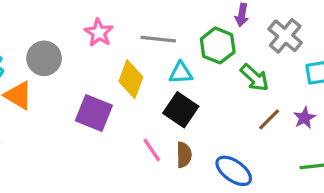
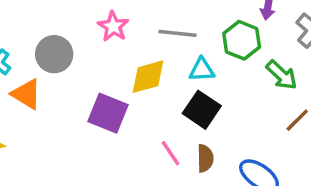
yellow diamond: (131, 79) -> (148, 77), turned 54

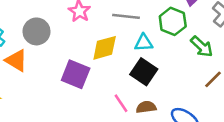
brown semicircle: (205, 158) -> (146, 107), turned -96

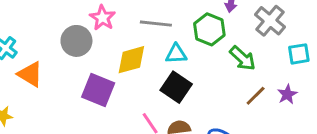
gray circle: (37, 31) -> (76, 41), moved

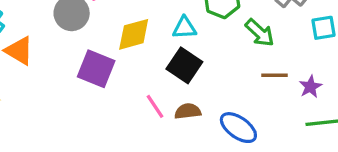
purple star: (287, 94) -> (310, 87), moved
brown line: (256, 96) -> (274, 75), turned 45

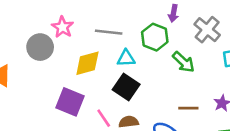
purple square: (96, 69) -> (70, 102), moved
brown line: (274, 75) -> (188, 108), moved

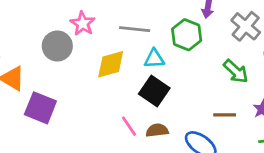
green arrow: (183, 62) -> (236, 71), moved
purple square: (70, 102) -> (40, 108), moved

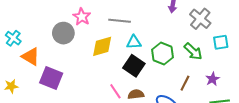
green hexagon: (187, 35) -> (162, 53), moved
brown line: (225, 115) -> (185, 83), turned -63

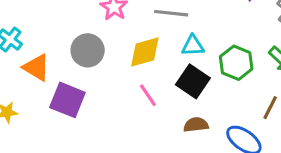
gray circle: (63, 33) -> (88, 50), moved
pink line: (115, 91) -> (148, 95), moved

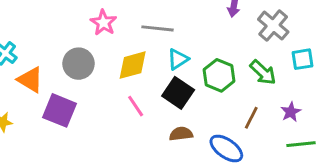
cyan triangle: (193, 46) -> (178, 59), turned -30

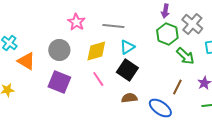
green hexagon: (219, 75) -> (167, 34), moved
purple square: (59, 110) -> (59, 82), moved

